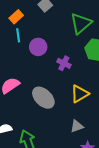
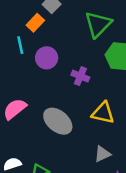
orange rectangle: (16, 17) -> (35, 23), moved
yellow triangle: (80, 94) -> (103, 113), turned 48

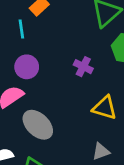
purple circle: (47, 58) -> (27, 67), moved
gray ellipse: (58, 121) -> (38, 125), moved

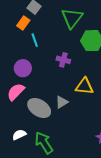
cyan line: (21, 29) -> (35, 40), moved
gray triangle: (101, 151) -> (62, 102), moved

